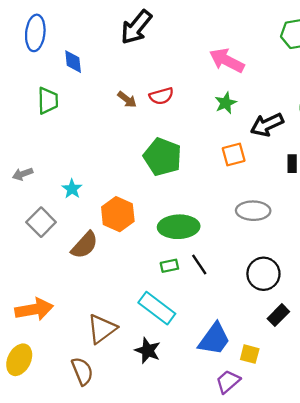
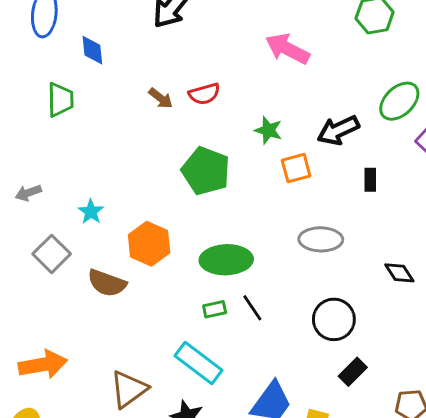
green star: (226, 103) -> (268, 130), moved, turned -30
brown semicircle: (85, 245) -> (107, 283), turned 68

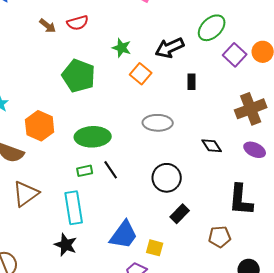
orange square: (296, 168) -> (141, 74), turned -35
cyan rectangle: (199, 363) -> (74, 208), turned 44
brown triangle: (129, 389) -> (26, 194), moved

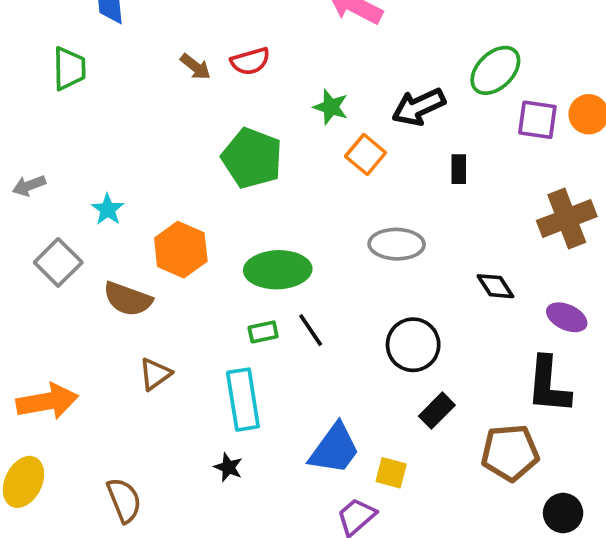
purple square: (235, 55) -> (537, 120), turned -35
purple ellipse: (255, 150) -> (567, 317), moved
brown triangle: (26, 194) -> (155, 374), size x0.7
brown pentagon: (220, 237) -> (510, 453), size x1.4
black star: (66, 245) -> (228, 467), size x0.7

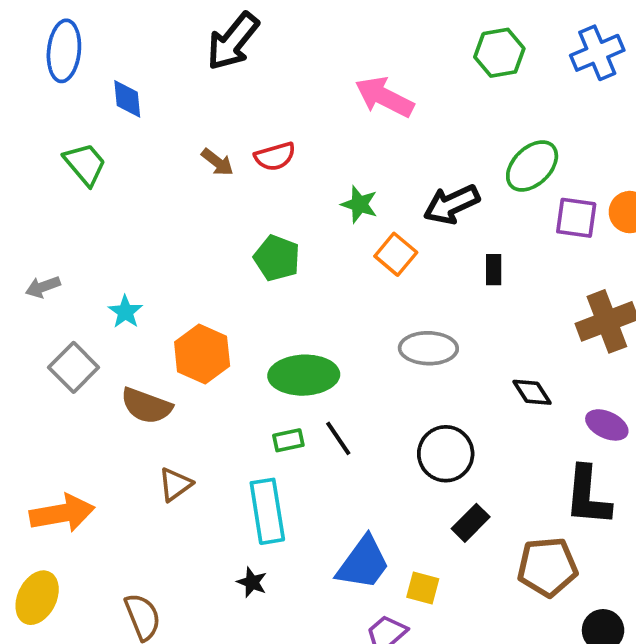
green trapezoid: (69, 69) -> (85, 164), turned -39
green pentagon: (252, 158) -> (277, 258), size x0.7

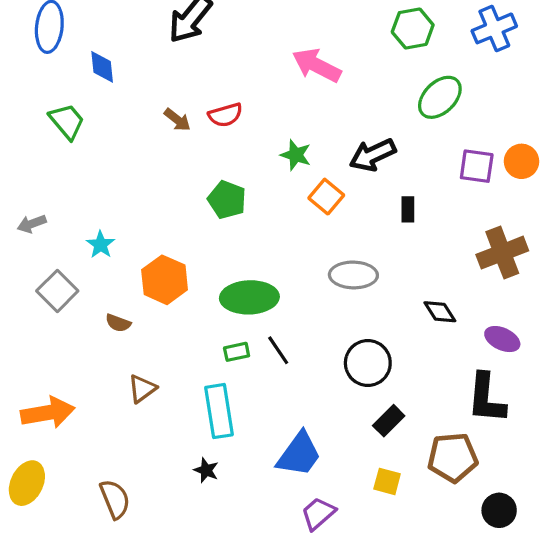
green ellipse: (532, 166) -> (440, 97), moved
brown semicircle: (146, 406) -> (118, 323), size x0.6
yellow square: (423, 588) -> (387, 481), moved

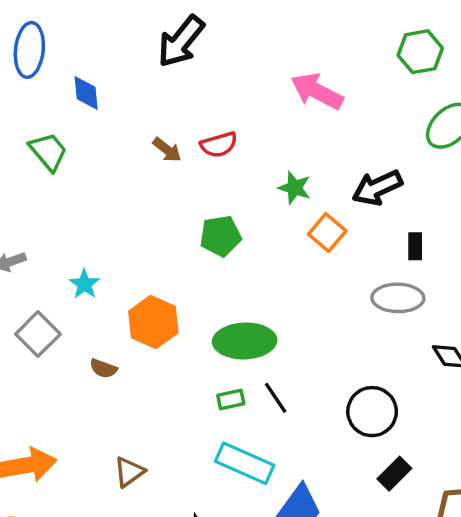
green pentagon: (227, 200) -> (220, 236), turned -30
gray ellipse: (353, 275) -> (398, 298), moved
brown triangle: (142, 389) -> (129, 472), moved
cyan rectangle: (219, 411) -> (245, 463), moved, turned -57

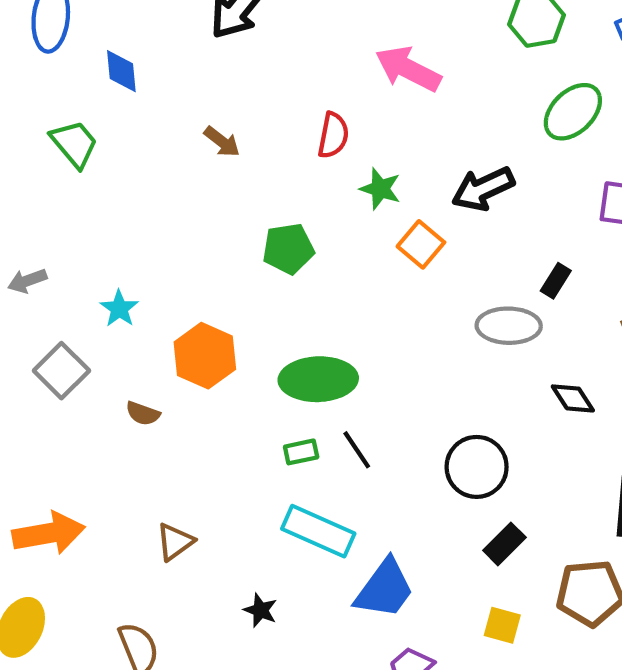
red semicircle: (219, 145) -> (333, 135), moved, turned -63
black rectangle: (415, 246) -> (556, 281), moved, turned 32

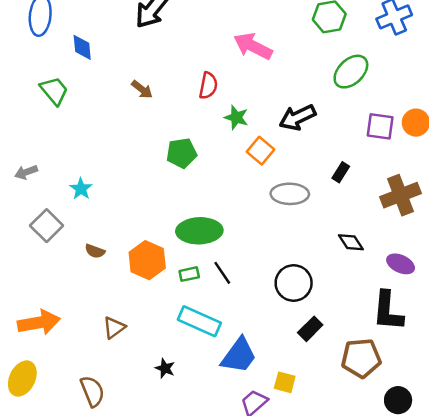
gray ellipse: (509, 326) -> (290, 194), moved
orange hexagon: (205, 356) -> (147, 260), moved
yellow square: (502, 625) -> (285, 382), moved

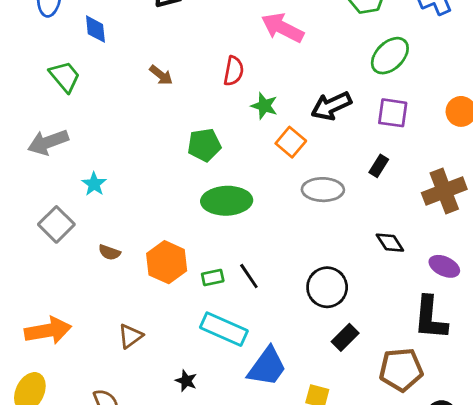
purple square: (380, 126) -> (393, 113), moved
gray arrow: (26, 172) -> (48, 142), moved, size x1.6
green ellipse: (199, 231) -> (227, 201), moved

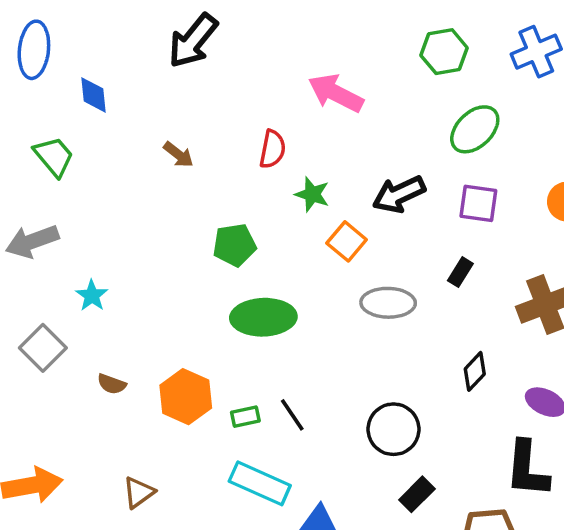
black diamond: (390, 243) -> (475, 371), turned 76

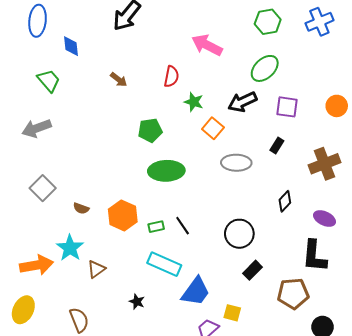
green ellipse: (475, 129) -> (265, 68), moved
cyan star: (92, 296) -> (70, 248), moved, size x1.5

